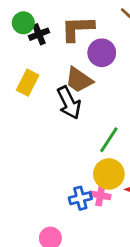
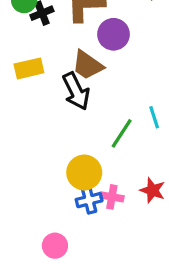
yellow rectangle: (28, 83) -> (29, 68), turned 50
yellow circle: (109, 174) -> (84, 172), moved

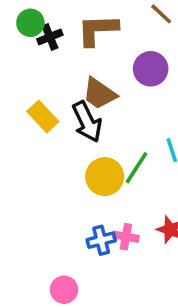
purple circle: (113, 34) -> (151, 69), moved
yellow rectangle: (29, 68) -> (43, 116), moved, turned 60
yellow circle: (84, 172) -> (105, 177), moved

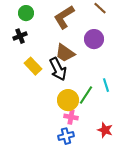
brown L-shape: (98, 30) -> (64, 17), turned -30
black cross: (50, 37) -> (20, 36), moved
pink cross: (126, 237) -> (71, 117), moved

